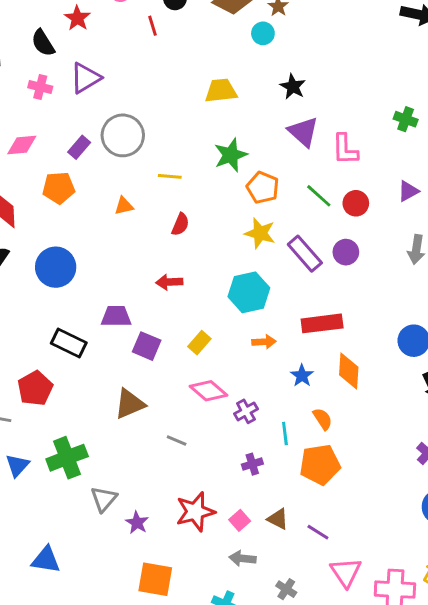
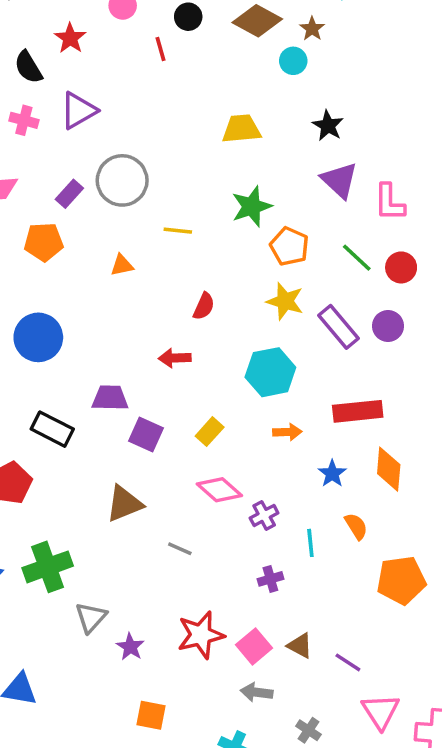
red semicircle: (180, 224) -> (204, 306), moved
orange pentagon: (320, 465) -> (401, 580), moved
pink square: (240, 520) -> (254, 646), size x1.4
orange square: (155, 579) -> (151, 715), size x0.7

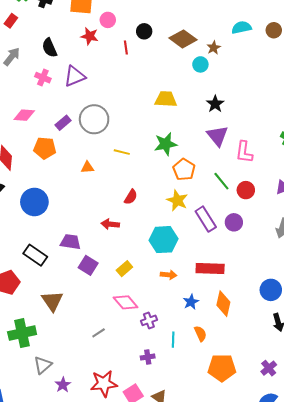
red star: (70, 38) -> (90, 36), moved, turned -30
brown triangle: (124, 504) -> (52, 301), moved, turned -50
gray line: (180, 549) -> (99, 333), turned -64

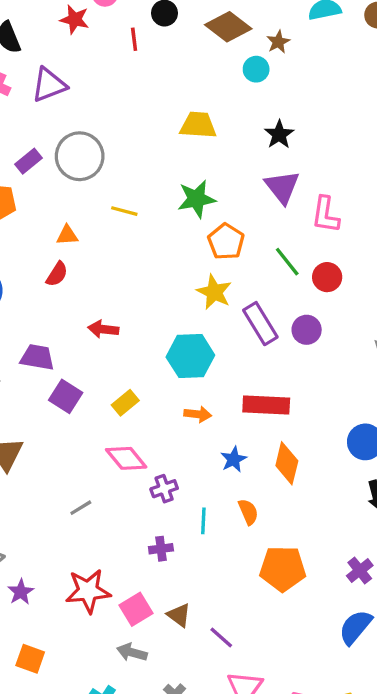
red semicircle: (131, 197) -> (57, 274), moved

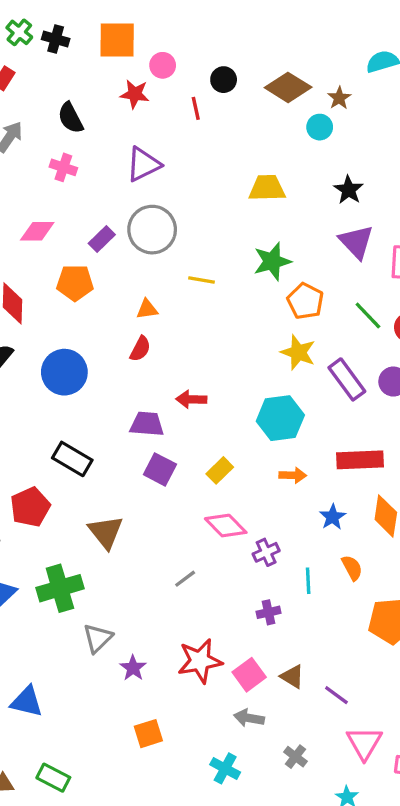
purple triangle: (49, 85) -> (143, 164), moved
purple trapezoid: (37, 357) -> (147, 424), moved
orange square: (30, 659) -> (148, 734), turned -32

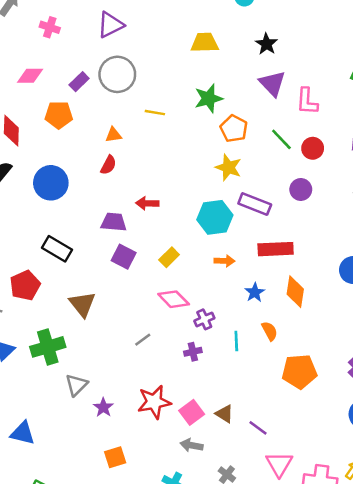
purple rectangle: (347, 379) -> (255, 204), moved, turned -32
purple cross: (269, 612) -> (193, 352), moved

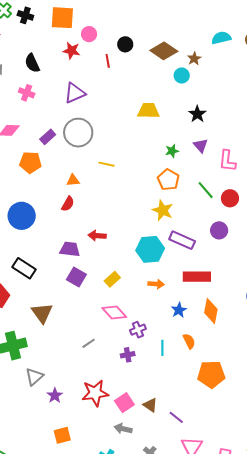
purple triangle: (272, 83) -> (201, 145), size x0.7
green star: (209, 98) -> (172, 151), moved, size x0.6

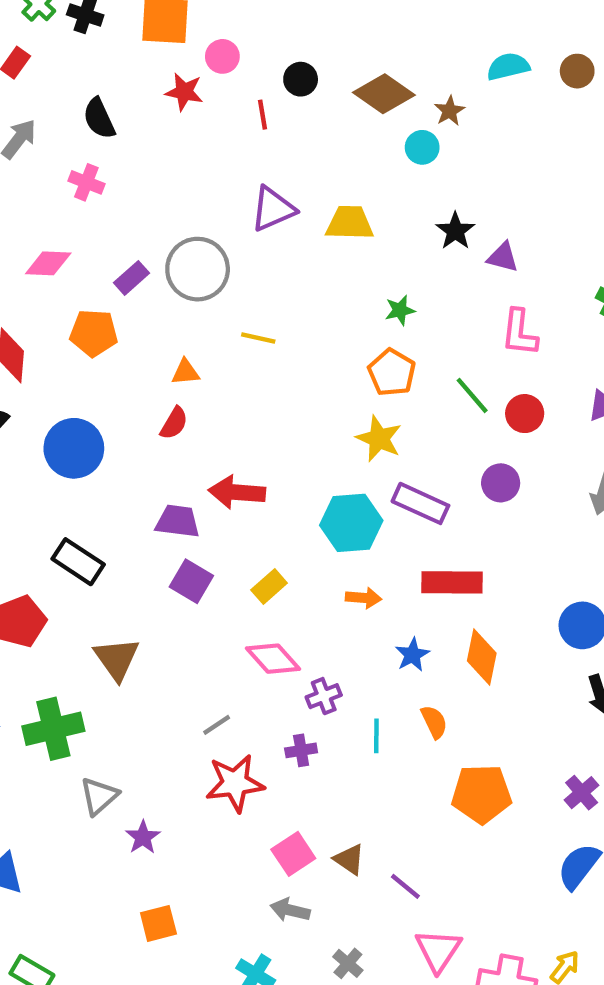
purple triangle: (75, 93) -> (273, 209), moved
purple triangle: (201, 145) -> (503, 257), moved, turned -35
red arrow: (97, 236) -> (237, 492), size x1.4
red star: (95, 393) -> (235, 783), moved

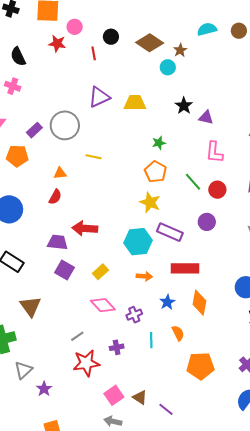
purple cross: (324, 696) -> (134, 315), moved

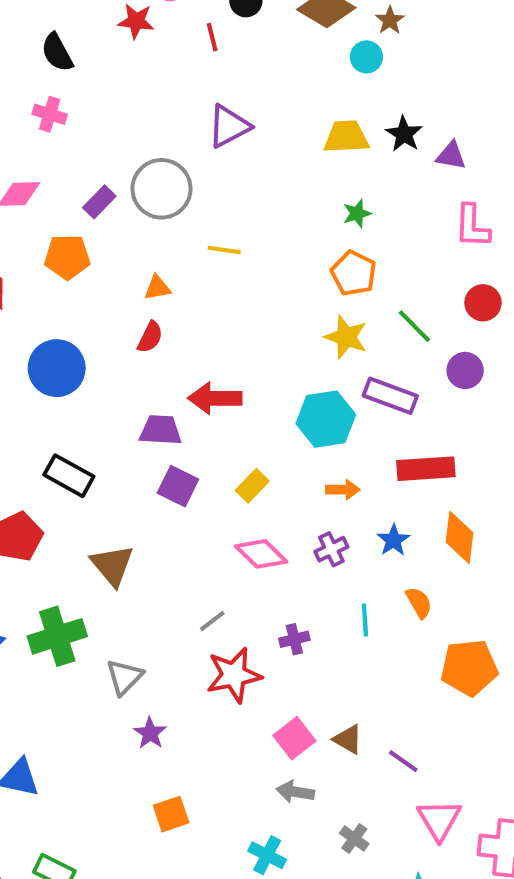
yellow trapezoid: (135, 103) -> (346, 137), moved
green line: (193, 182) -> (414, 326), moved
purple cross: (134, 315) -> (331, 549), moved
gray triangle: (23, 370) -> (124, 677), moved

